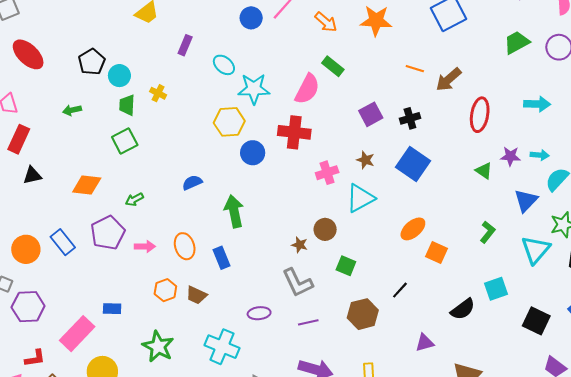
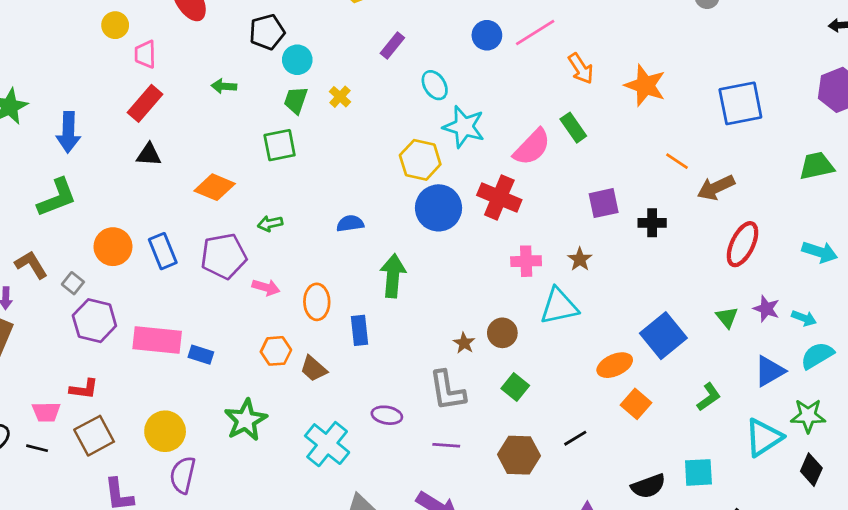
blue circle: (253, 153) -> (439, 208), size x1.4
blue square: (413, 164) -> (663, 336), moved
pink rectangle: (77, 334) -> (157, 340), moved, turned 36

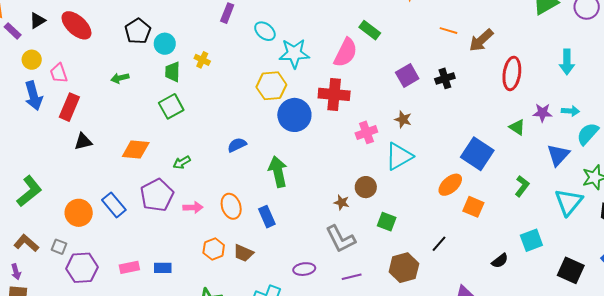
blue arrow: (68, 132) -> (34, 96), moved
cyan arrow: (820, 252) -> (567, 62), turned 90
pink rectangle: (157, 340) -> (129, 267), size x0.6
black semicircle: (648, 486) -> (500, 261), size x0.7

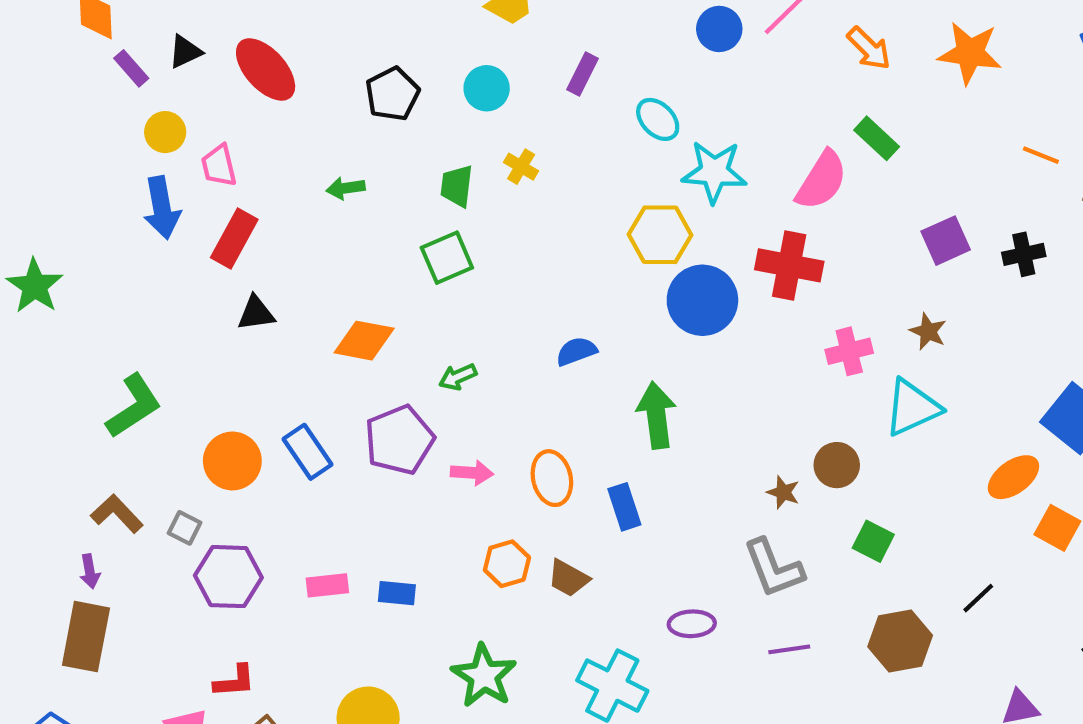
cyan circle: (165, 44) -> (487, 88), moved

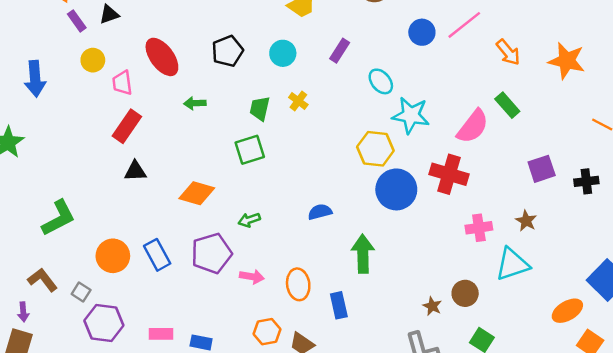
red ellipse: (266, 69) -> (162, 57), moved
blue arrow: (162, 208) -> (35, 79), moved

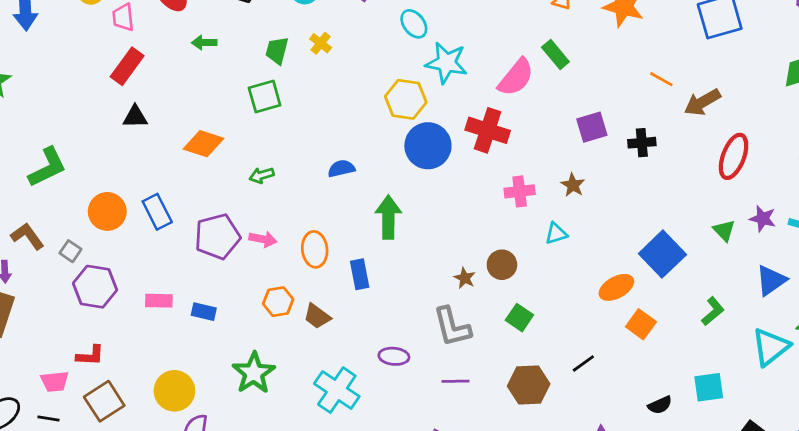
purple pentagon: (211, 253) -> (217, 237), moved
cyan triangle: (512, 264) -> (556, 233), size x0.6

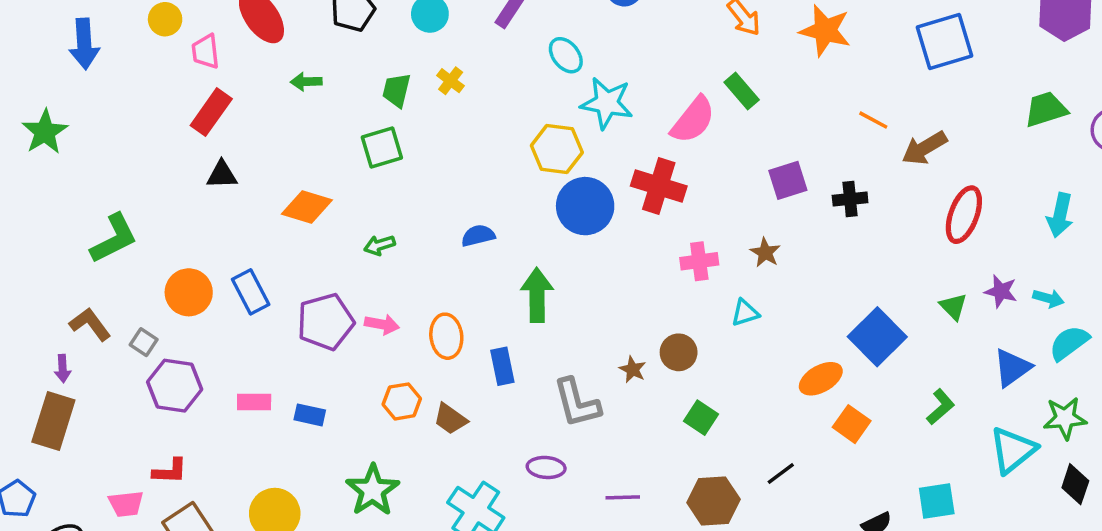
gray L-shape: (452, 327) -> (577, 403), moved

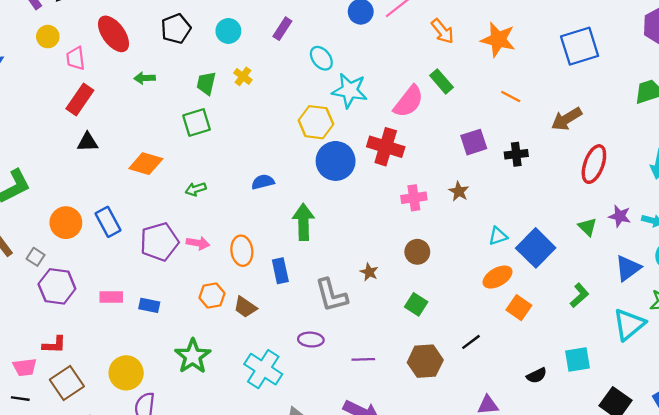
orange line: (873, 120) -> (511, 97), moved
cyan triangle: (745, 313) -> (498, 236), moved
brown circle: (679, 352) -> (417, 252), moved

